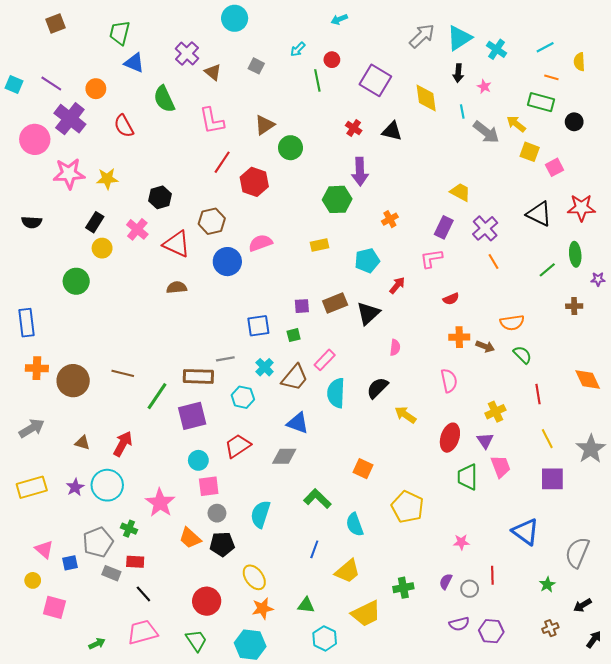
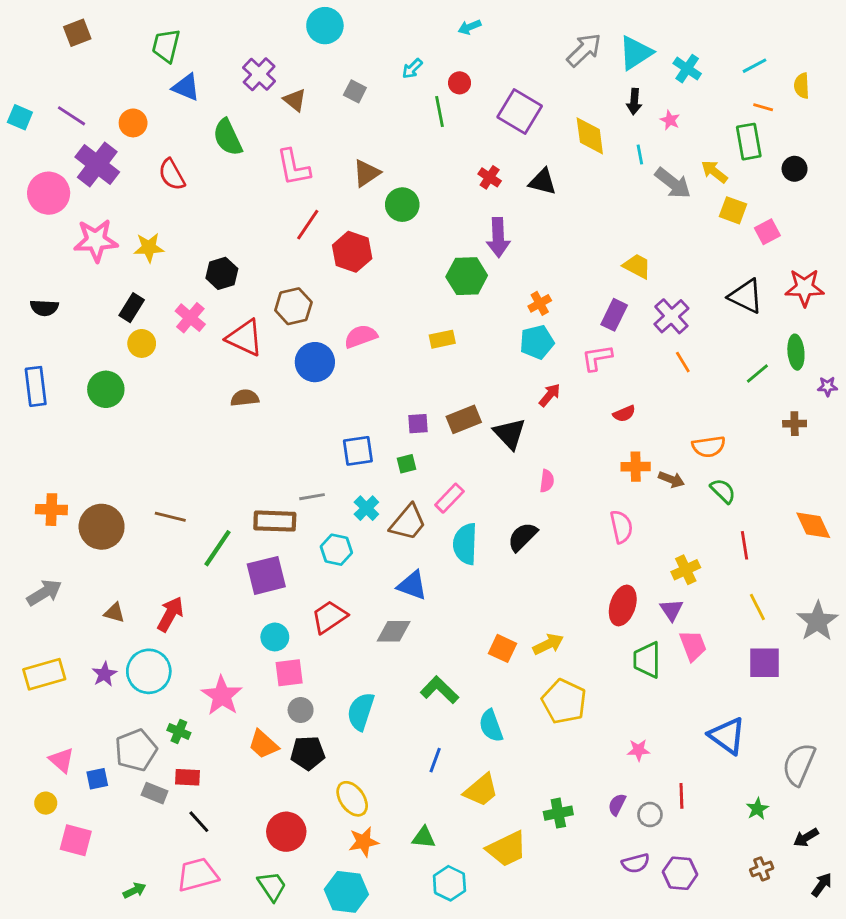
green rectangle: (541, 102) -> (749, 142), turned 65
cyan pentagon: (367, 261) -> (537, 342), moved
black triangle: (368, 313) -> (510, 434), turned -30
blue rectangle: (26, 323) -> (36, 386), moved
yellow arrow: (405, 415) -> (548, 644), moved, turned 120

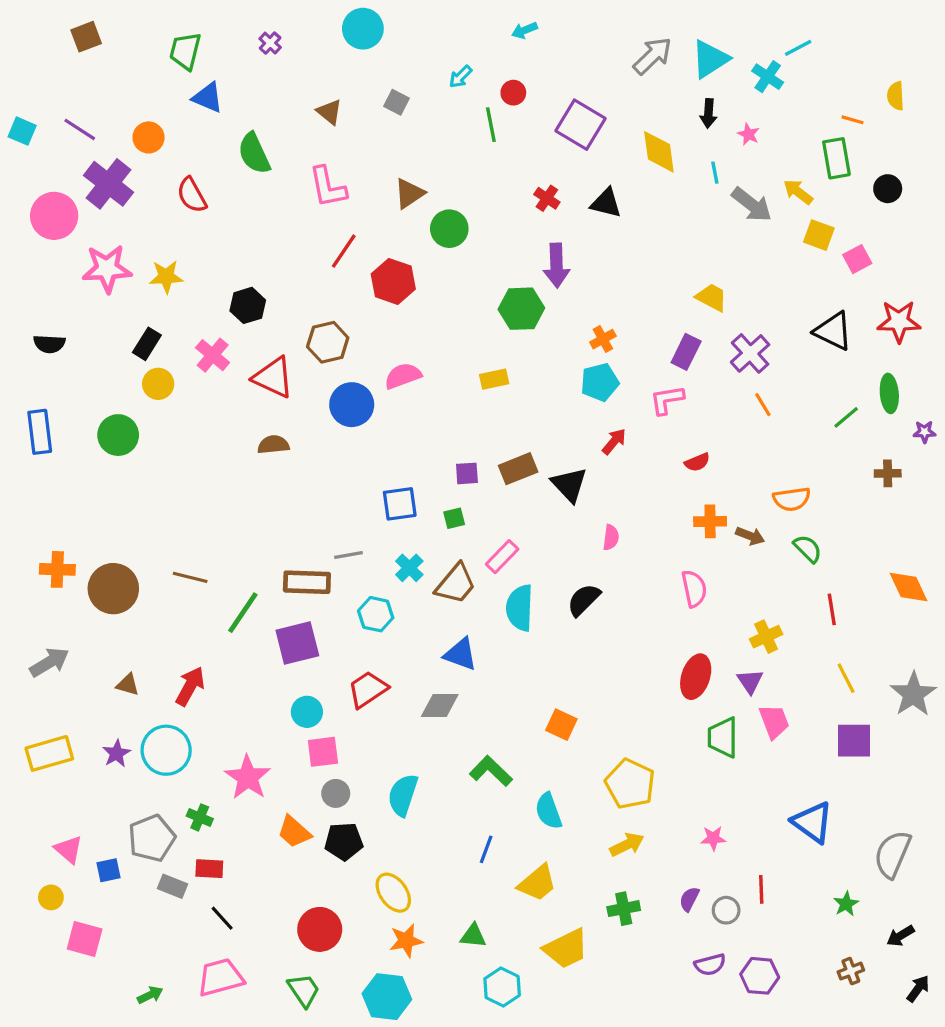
cyan line: (754, 66) -> (798, 48), moved
purple cross: (259, 74) -> (270, 43), moved, size x0.6
yellow arrow: (548, 644) -> (627, 845), moved

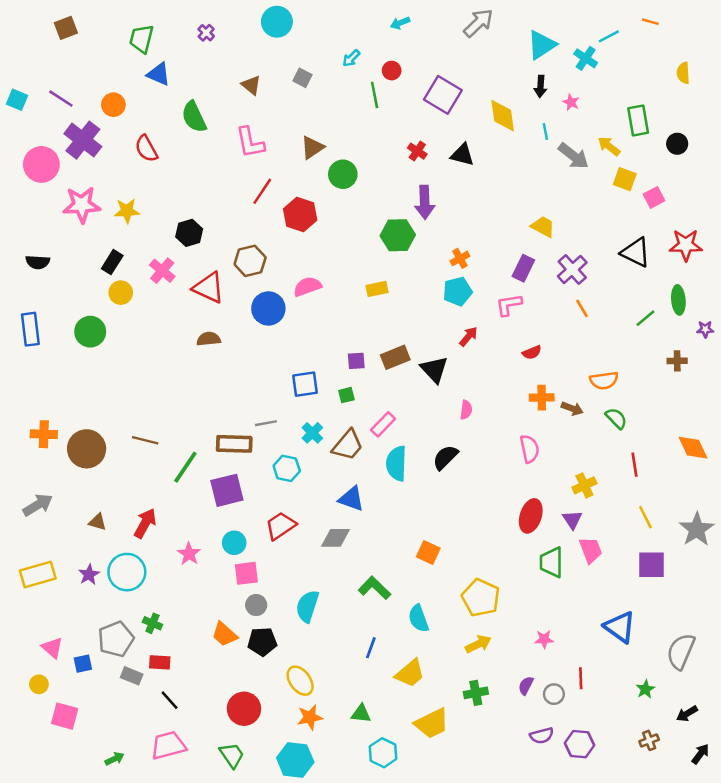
gray arrow: (652, 56) -> (478, 23), moved
orange line: (852, 120) -> (650, 22), moved
pink star: (248, 777) -> (189, 554), moved, size x0.7

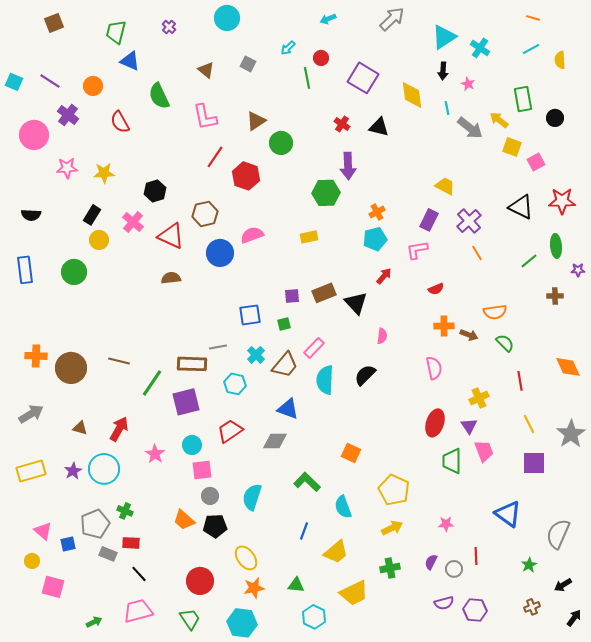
cyan line: (609, 36) -> (531, 49), moved
purple cross: (83, 140) -> (68, 115), size x0.7
pink star: (82, 205) -> (67, 168), size x0.7

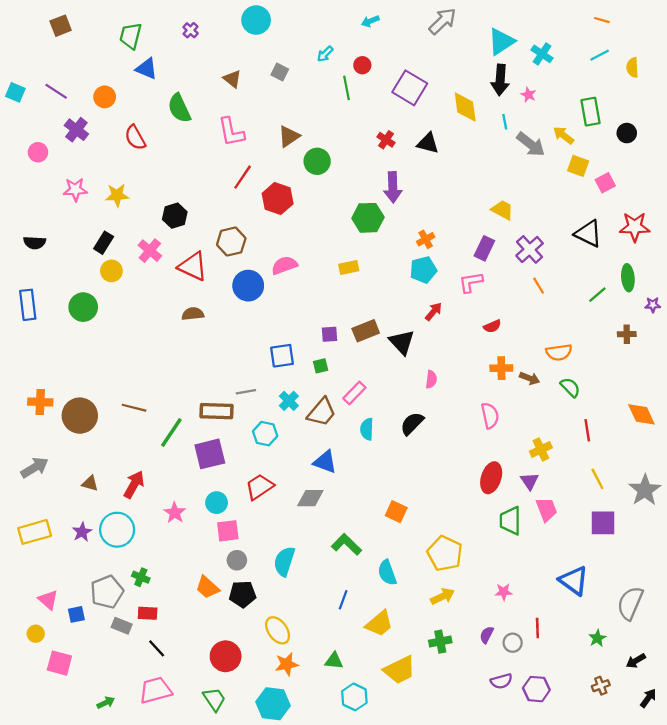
black arrow: (443, 71) -> (500, 80), size x1.5
pink circle: (34, 135) -> (38, 152), size x0.6
cyan semicircle: (325, 380) -> (367, 429), size x0.7

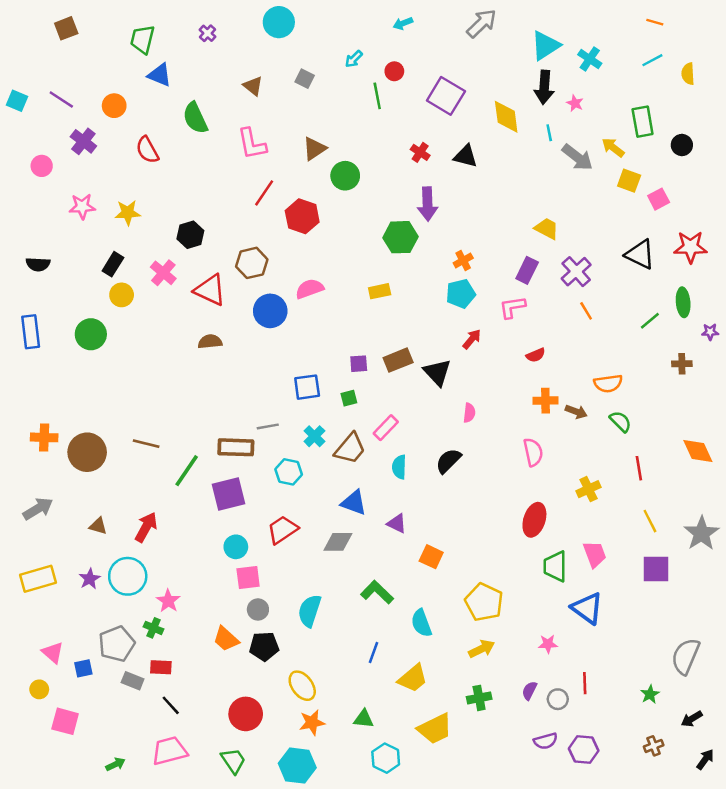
purple triangle: (530, 481) -> (397, 523), moved, turned -30
pink star: (175, 513) -> (168, 601), moved
blue triangle: (574, 581) -> (587, 608), moved

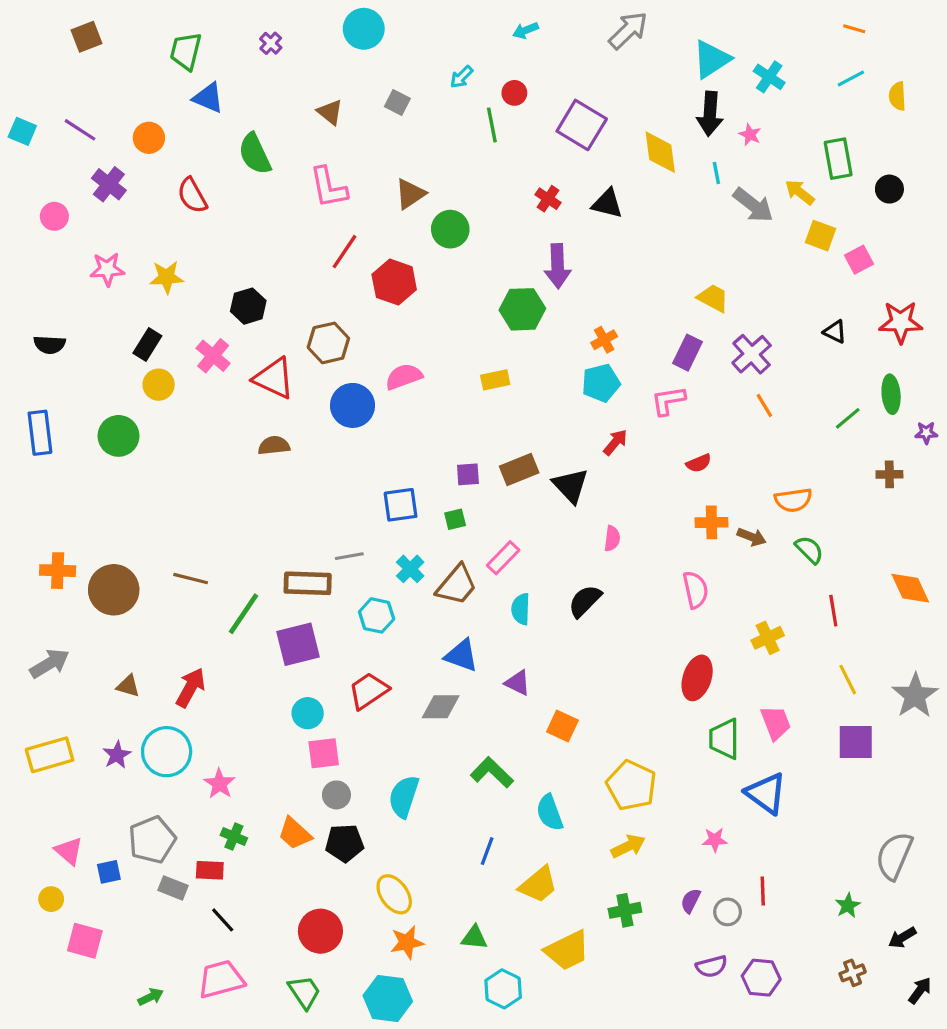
black triangle: (640, 254) -> (835, 332), size x0.6
green cross: (153, 628) -> (234, 837), moved

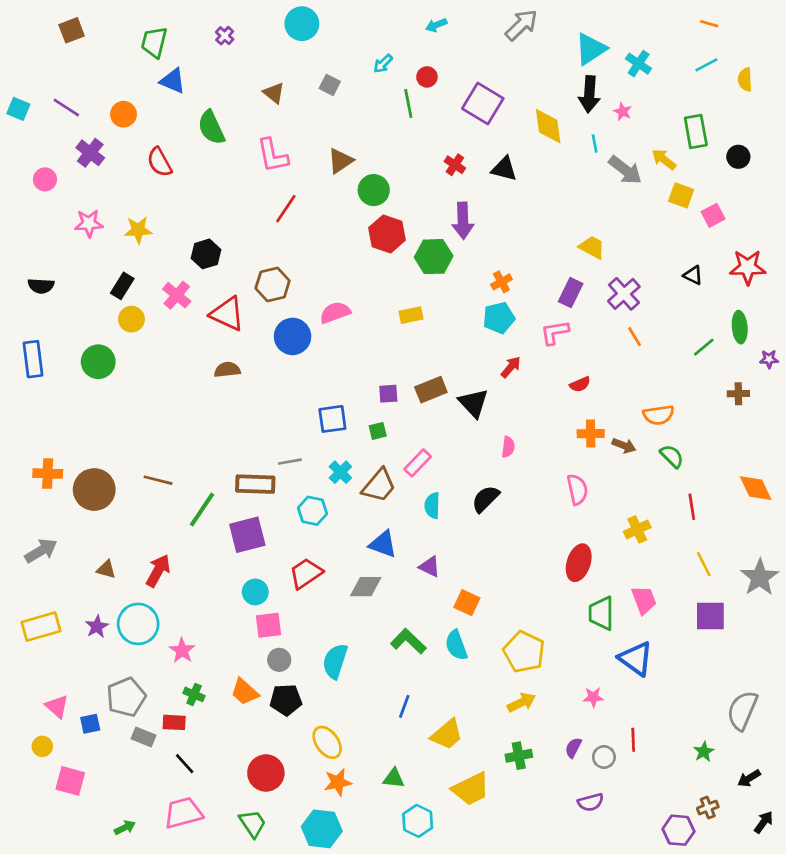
red hexagon: (394, 282) -> (387, 234), moved
cyan semicircle: (550, 813) -> (456, 645), moved
purple hexagon: (761, 978) -> (678, 830), moved

